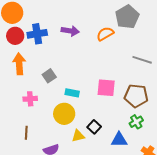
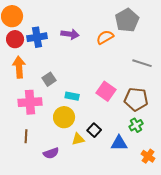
pink square: (106, 88) -> (106, 91), turned 30
pink cross: (30, 99) -> (30, 102), size x1.6

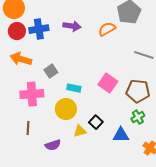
orange arrow: (19, 67) -> (21, 59), turned -70

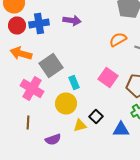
orange semicircle: (107, 29) -> (118, 40), moved
gray square: (51, 71) -> (51, 66), size x1.6
cyan rectangle: (74, 88) -> (74, 82), turned 56
pink cross: (32, 94) -> (32, 88), turned 35

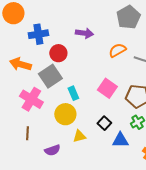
purple arrow: (72, 20) -> (84, 33), moved
red circle: (17, 26) -> (58, 53), moved
black square: (96, 116) -> (104, 123), moved

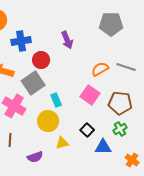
gray pentagon: (128, 17) -> (111, 24), turned 30
purple arrow: (84, 33) -> (67, 40), turned 60
orange semicircle: (117, 50) -> (100, 69), moved

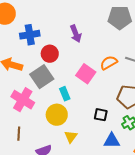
pink square: (90, 95) -> (86, 74), moved
black square: (87, 130) -> (101, 115), moved, turned -32
yellow triangle: (62, 143) -> (71, 137), turned -40

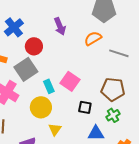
blue cross: (30, 35) -> (14, 27), turned -30
orange semicircle: (109, 63) -> (93, 38), moved
pink square: (86, 74) -> (70, 81), moved

